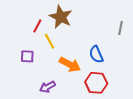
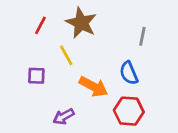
red line: (37, 26) -> (40, 25), moved
gray line: (121, 28) -> (142, 36), moved

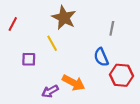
red line: (40, 25) -> (13, 24), moved
orange arrow: (93, 87) -> (73, 83), moved
red hexagon: (129, 111) -> (121, 75), moved

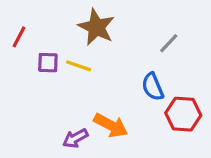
gray line: (112, 28) -> (169, 43), turned 32
yellow line: (52, 43) -> (79, 66), turned -42
purple square: (29, 59) -> (48, 63), moved

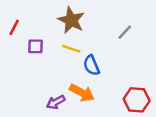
yellow line: (79, 66) -> (71, 49), moved
blue semicircle: (153, 87) -> (91, 65), moved
red hexagon: (183, 114) -> (137, 100), moved

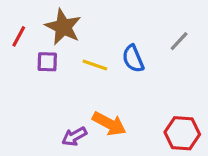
brown star: (71, 20) -> (63, 27), moved
gray line: (125, 32) -> (179, 41), moved
blue semicircle: (91, 65) -> (133, 59), moved

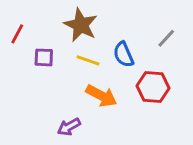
brown star: (63, 27) -> (81, 25), moved
orange arrow: (109, 124) -> (101, 96), moved
red hexagon: (182, 133) -> (153, 87), moved

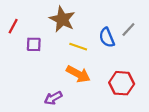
blue semicircle: (123, 55) -> (107, 38), moved
yellow line: (88, 60) -> (78, 47), moved
red hexagon: (153, 87) -> (122, 83), moved

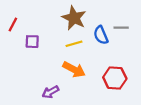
brown star: (62, 19) -> (74, 18), moved
gray line: (128, 30) -> (121, 28), turned 48
yellow line: (78, 47) -> (74, 44), turned -35

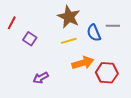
purple square: (32, 42) -> (30, 39), turned 32
orange arrow: (74, 69) -> (83, 63), moved, turned -45
purple arrow: (50, 92) -> (41, 78), moved

